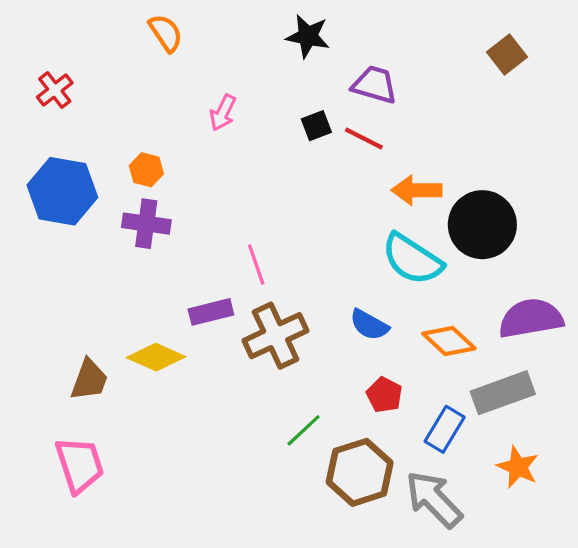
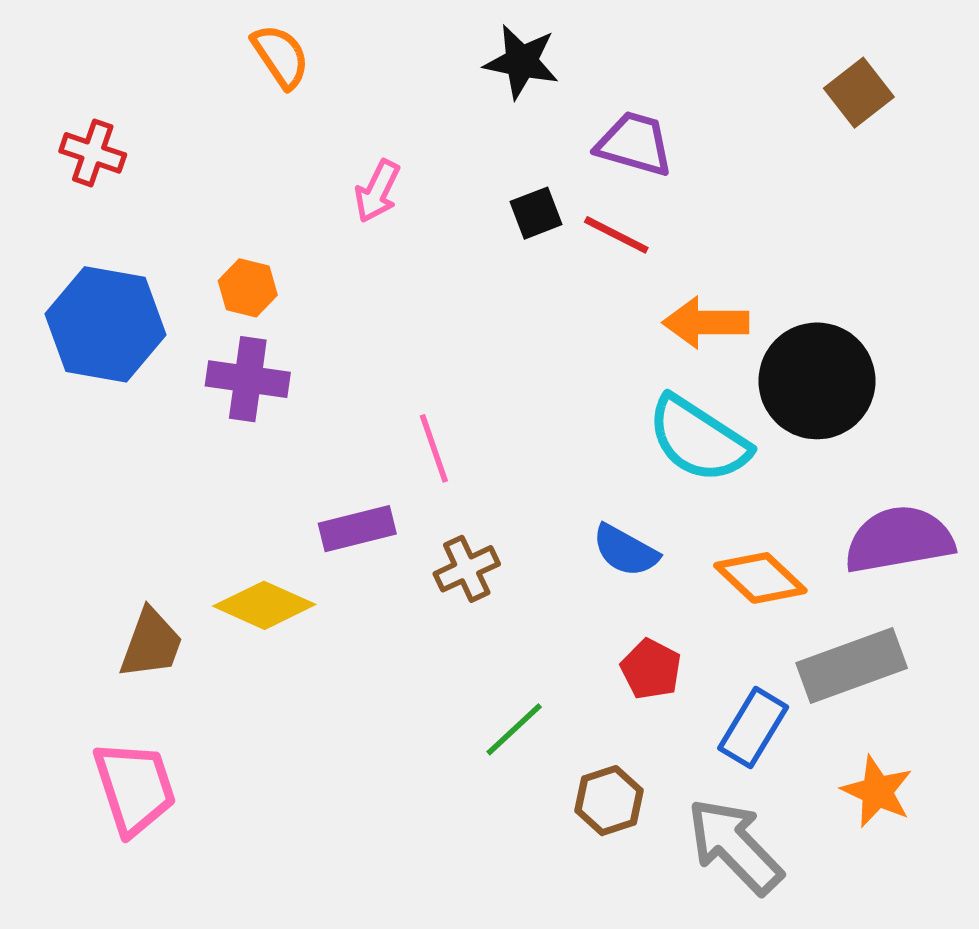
red cross: (55, 90) -> (93, 153), turned -33
brown cross: (276, 336) -> (467, 569), size x0.6
brown hexagon: (360, 472) -> (609, 801), size x0.6

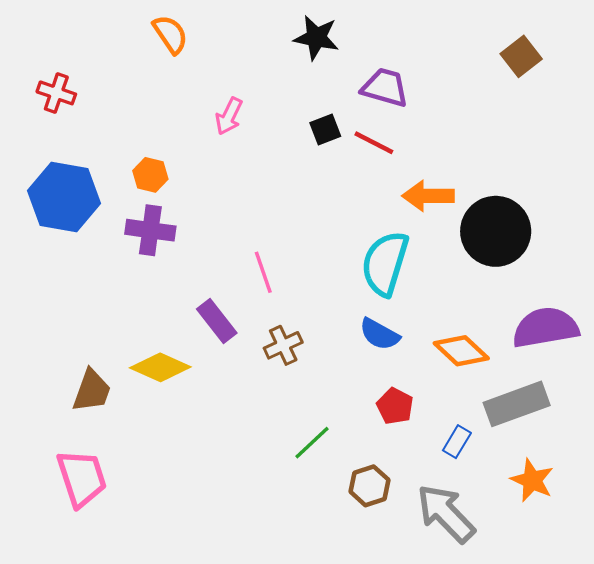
cyan semicircle: (698, 439) -> (385, 263), moved, turned 74
purple rectangle: (357, 529) -> (217, 321), turned 66
blue rectangle: (753, 728) -> (457, 442), size x0.7

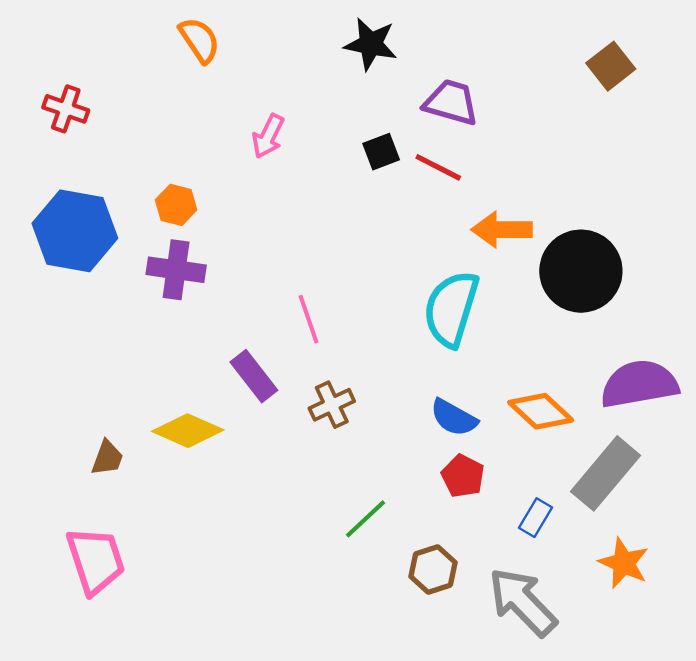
blue semicircle: (379, 334) -> (454, 418), moved
brown trapezoid: (92, 391) -> (107, 458), size x0.7
gray rectangle: (517, 404) -> (606, 473), turned -30

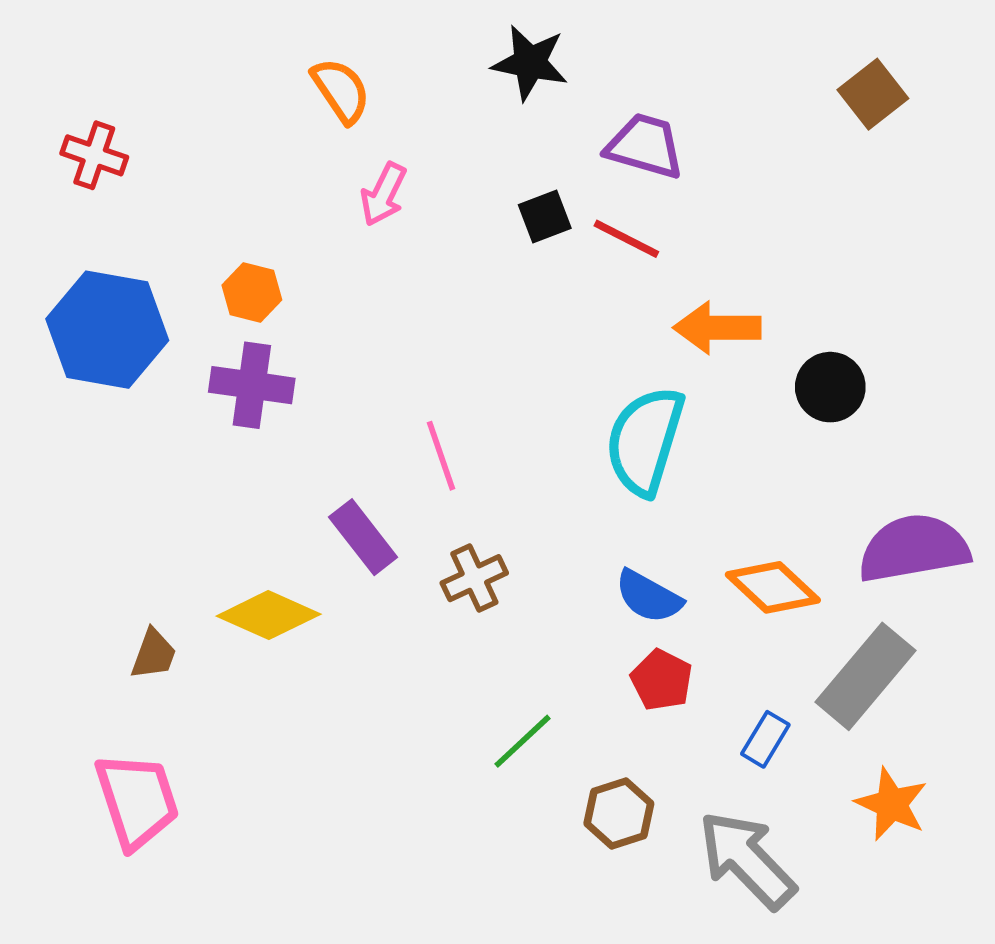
orange semicircle: (199, 40) -> (341, 90), moved
black circle: (581, 271) -> (830, 387), size x0.6

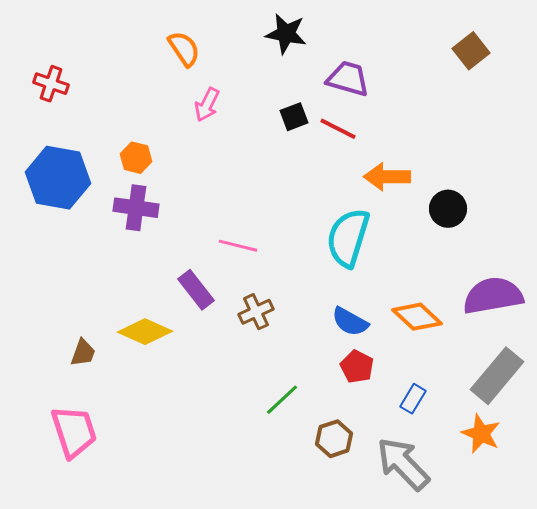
pink line: (441, 456) -> (238, 246), turned -57
gray rectangle: (865, 676) -> (497, 376), moved

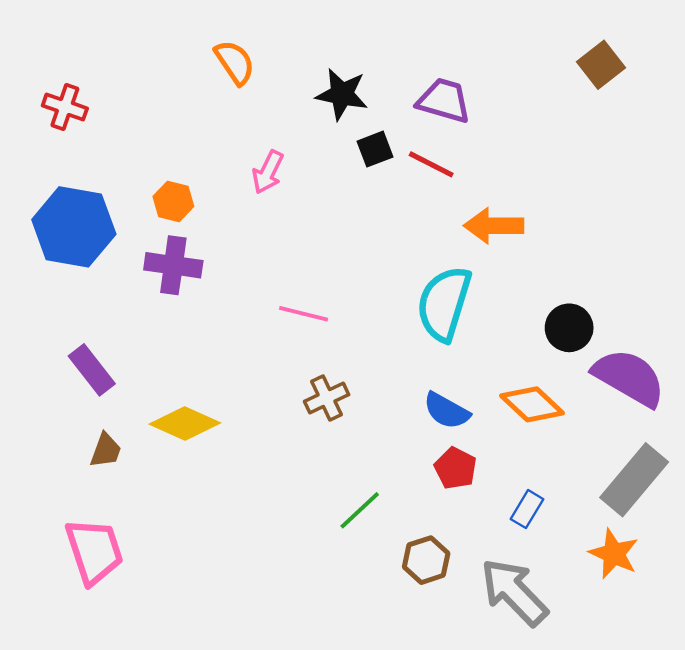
black star: (286, 34) -> (342, 94), moved
pink arrow: (207, 105) -> (268, 172), moved
black circle: (448, 209) -> (569, 328), moved
purple rectangle: (196, 290) -> (92, 370), moved
purple semicircle: (493, 296) -> (629, 378), turned 40

